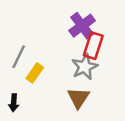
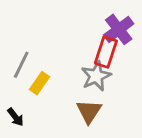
purple cross: (82, 26) -> (119, 29), moved
black arrow: (14, 103) -> (16, 117), turned -42

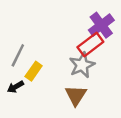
red rectangle: (106, 52) -> (90, 44), turned 35
black arrow: (16, 117) -> (15, 87), moved, turned 98

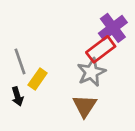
gray line: (18, 55) -> (20, 61), turned -45
black arrow: (15, 87) -> (17, 96), turned -77

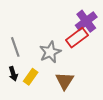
gray star: (91, 72) -> (50, 52), moved
yellow rectangle: (38, 79) -> (31, 77), moved

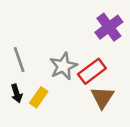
red rectangle: (77, 38) -> (92, 71), moved
brown triangle: (65, 81) -> (102, 97), moved

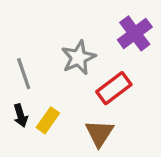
gray star: (63, 66) -> (78, 58), moved
brown triangle: (102, 97) -> (99, 133), moved

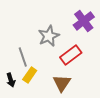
gray line: (24, 74) -> (23, 57), moved
black arrow: (21, 116) -> (11, 80), moved

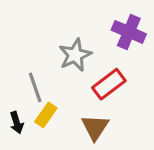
purple cross: (84, 21) -> (129, 32), turned -30

